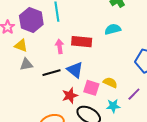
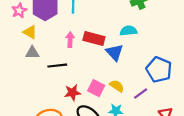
blue triangle: (75, 70) -> (115, 52), moved
purple line: (134, 94) -> (141, 93), moved

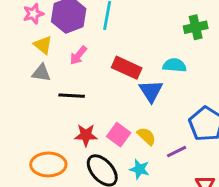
pink arrow: (70, 40) -> (78, 55), moved, turned -152

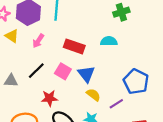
gray triangle: (41, 73) -> (11, 81), moved
blue triangle: (151, 91) -> (86, 74), moved
black line: (72, 96) -> (36, 71), turned -42
pink square: (119, 135) -> (63, 71), moved

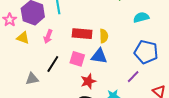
cyan semicircle: (109, 41) -> (141, 17), moved
blue triangle: (86, 74) -> (99, 56), turned -30
yellow semicircle: (93, 95) -> (104, 36), moved, turned 64
red star: (49, 98) -> (88, 81), moved

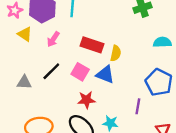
purple line: (133, 77) -> (138, 106), turned -48

